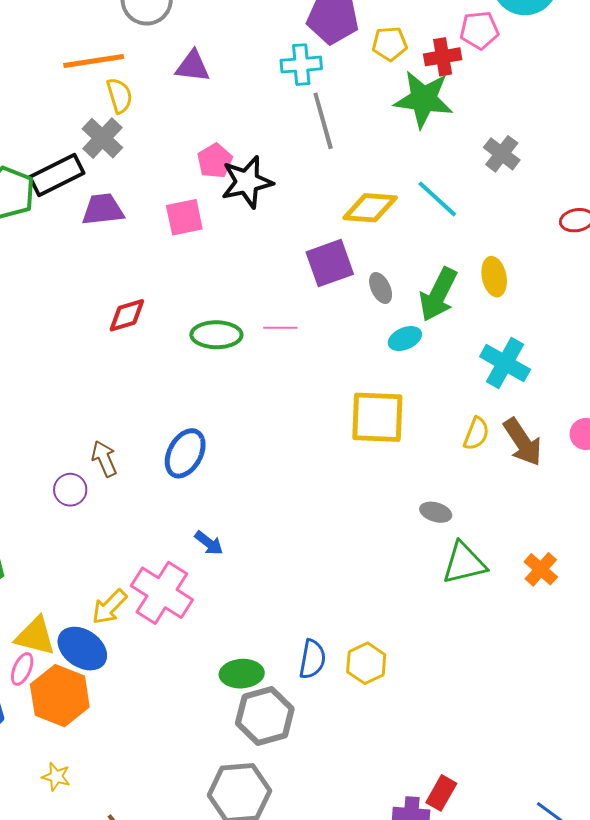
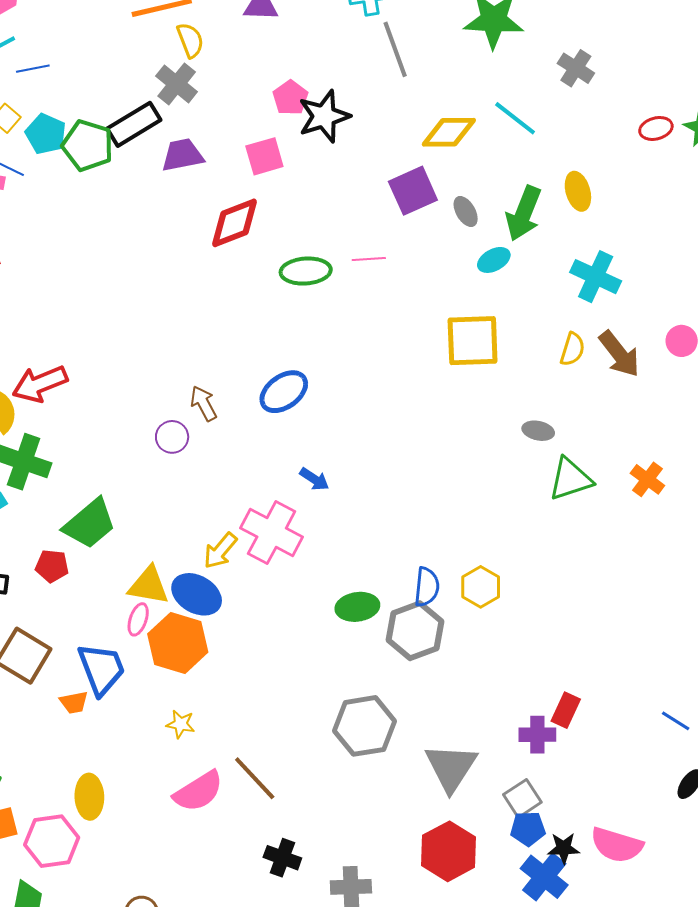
red diamond: (127, 315) -> (234, 223), moved, size x1.4
blue ellipse: (185, 453) -> (284, 392), turned 30
gray hexagon: (265, 716) -> (415, 631), moved

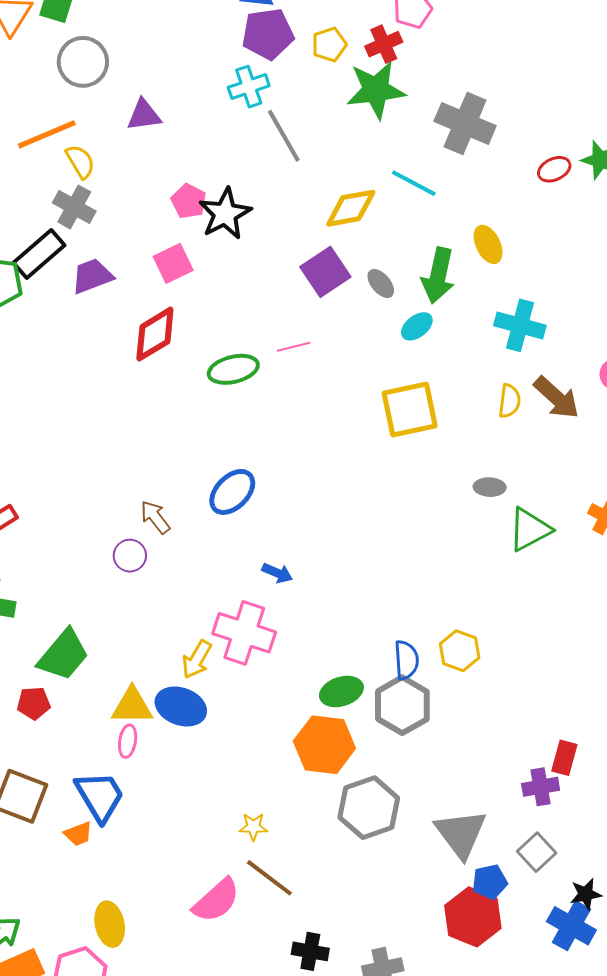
gray cross: (576, 68) -> (465, 124), size x1.6
orange hexagon: (178, 643) -> (324, 745), moved
yellow star: (181, 724) -> (253, 827), moved
blue pentagon: (528, 829) -> (490, 882), moved

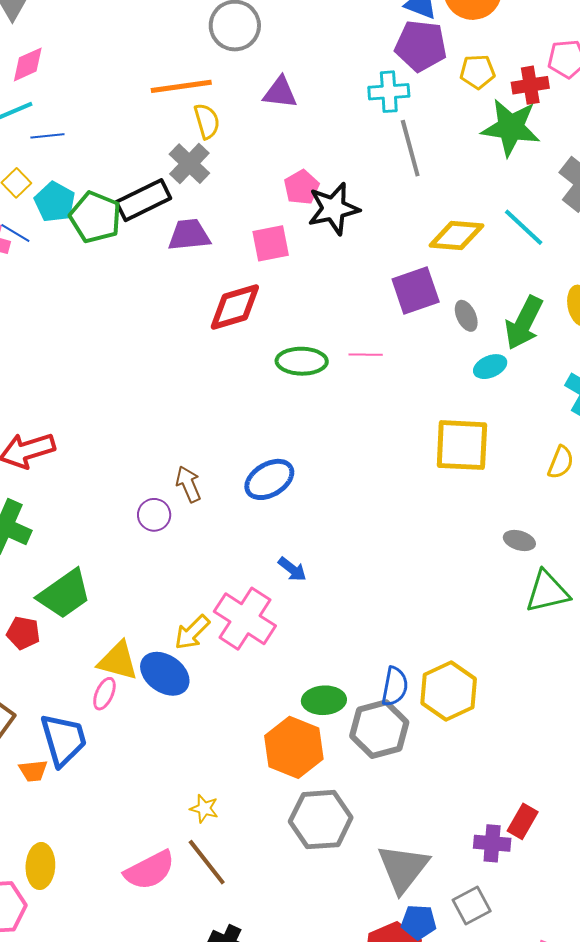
yellow hexagon: (460, 651) -> (449, 691), size x1.4

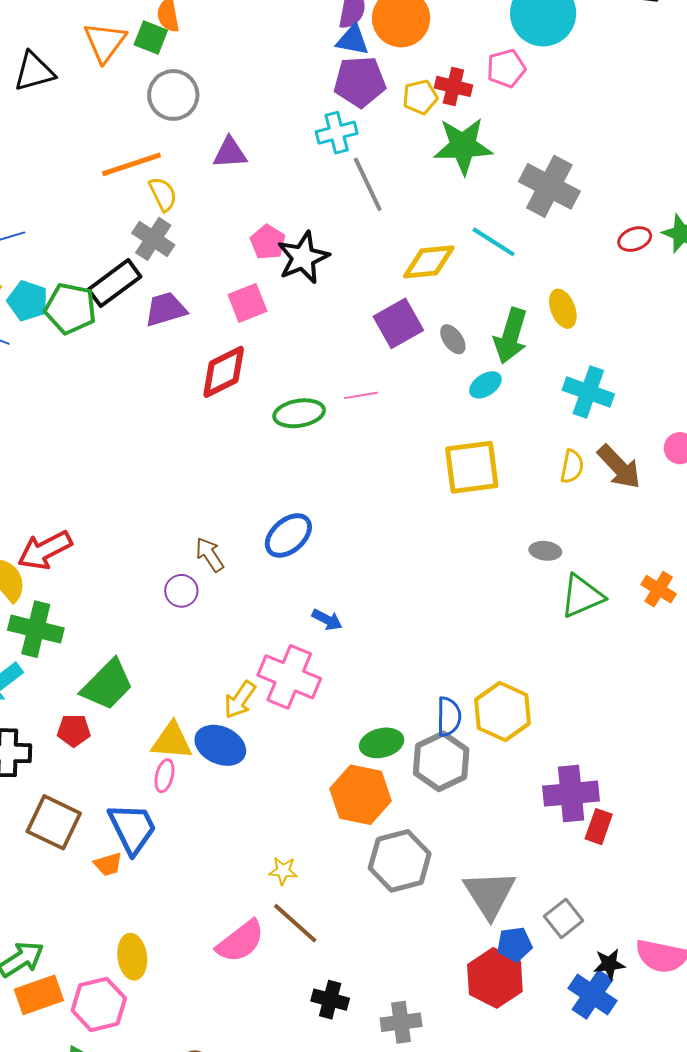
red cross: (530, 85) -> (453, 86), moved, turned 33
purple cross: (492, 843) -> (571, 794), moved, size x1.5

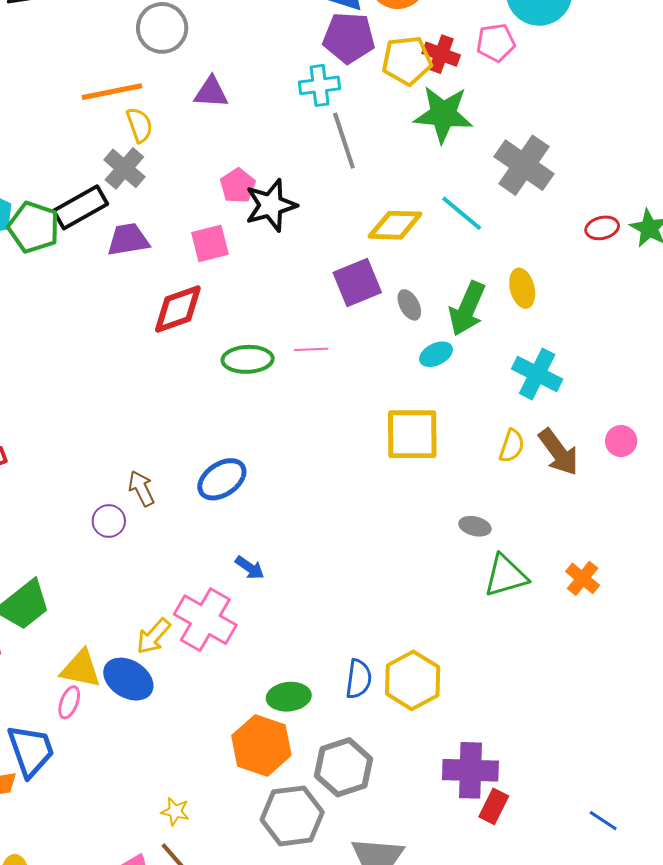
yellow pentagon: (420, 97) -> (407, 61), size x1.4
gray hexagon: (441, 761) -> (343, 767), moved

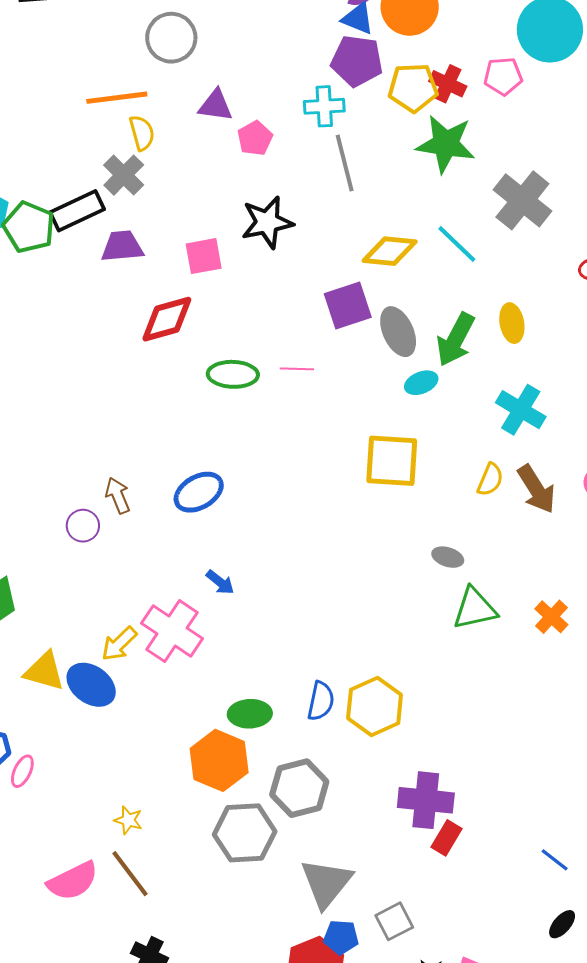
pink pentagon: (238, 186) -> (255, 138), moved
gray ellipse: (409, 305) -> (398, 332), size x1.6
pink ellipse: (69, 702) -> (22, 771), moved

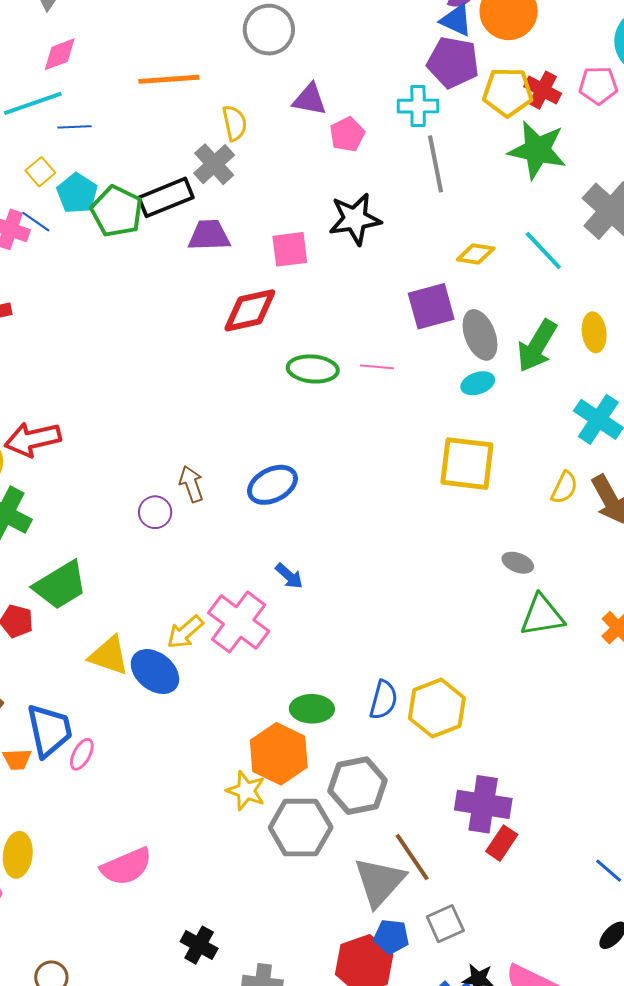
orange line: (117, 98) -> (169, 79), moved
yellow diamond: (390, 251) -> (476, 254), size x0.7
cyan ellipse: (421, 383) -> (478, 383), moved
yellow star: (128, 820) -> (246, 791), moved, size x1.4
brown line: (130, 874) -> (412, 857), moved

